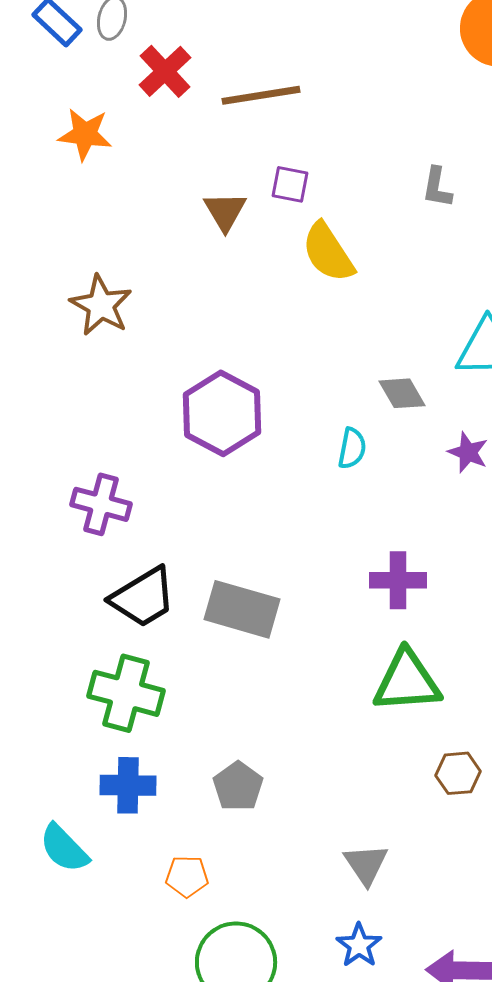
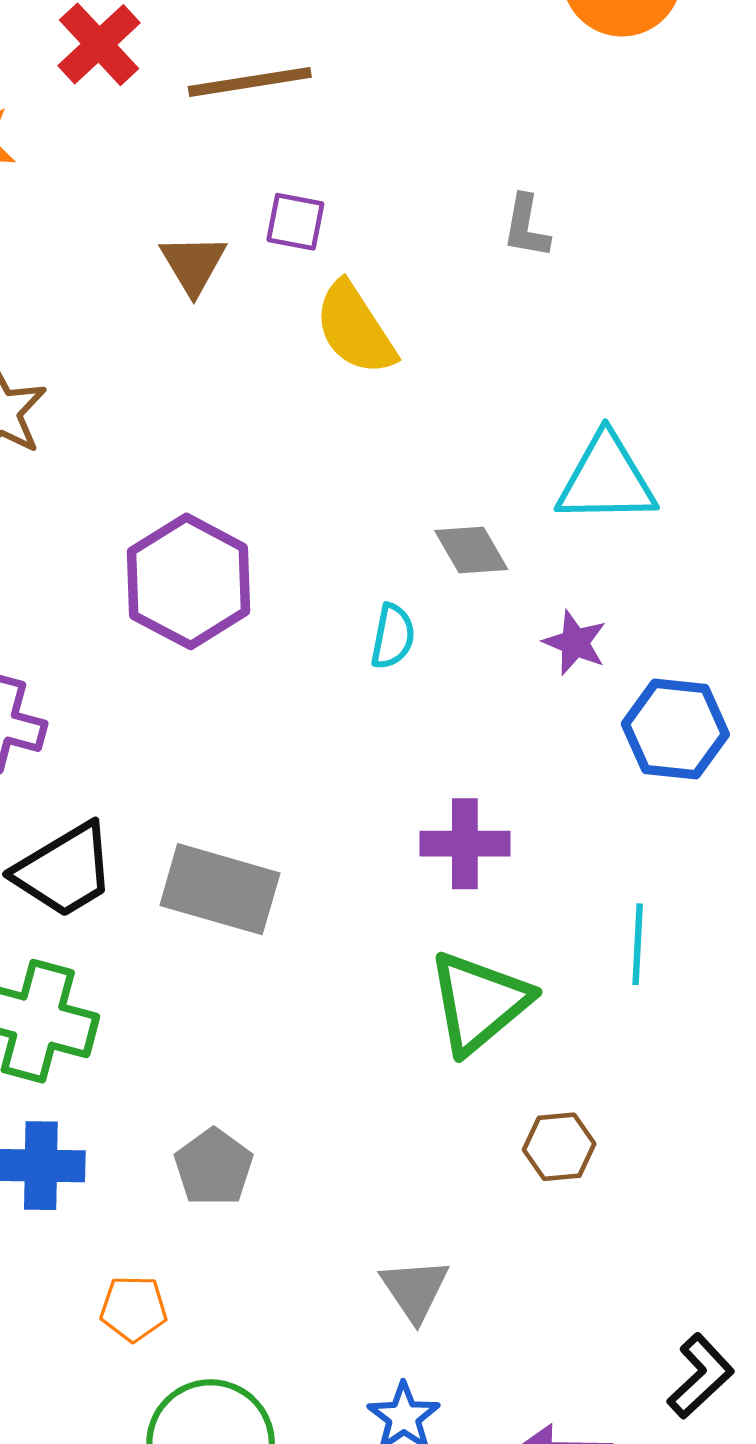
green triangle: (407, 681) -> (479, 1002), turned -36

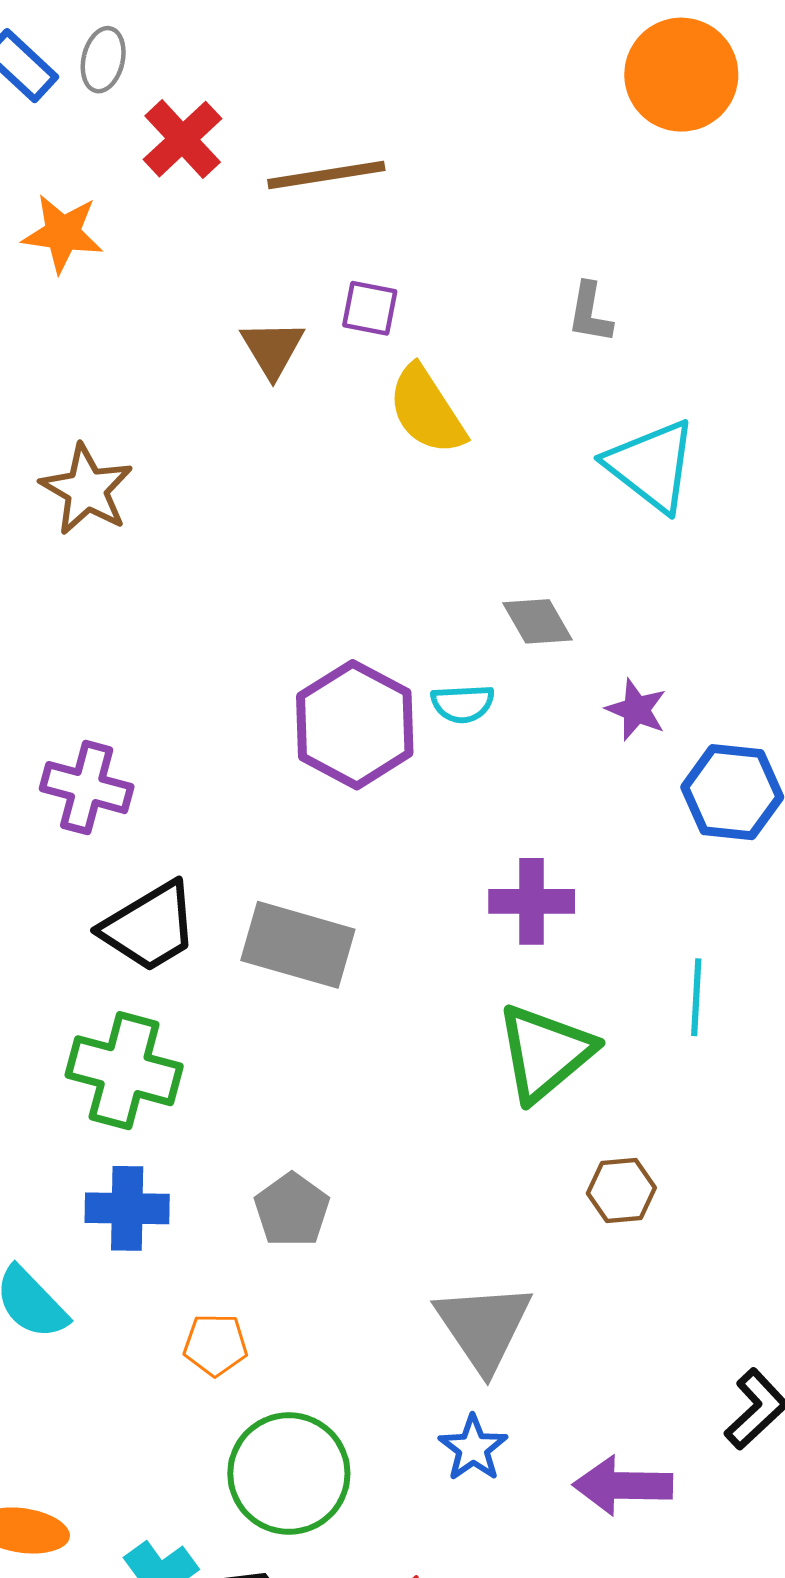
cyan triangle: (606, 479) -> (651, 466), moved, turned 39
purple hexagon: (189, 581) -> (355, 725), moved
cyan semicircle: (393, 636) -> (463, 704), turned 76
gray triangle: (415, 1290) -> (484, 1327), size x1.5

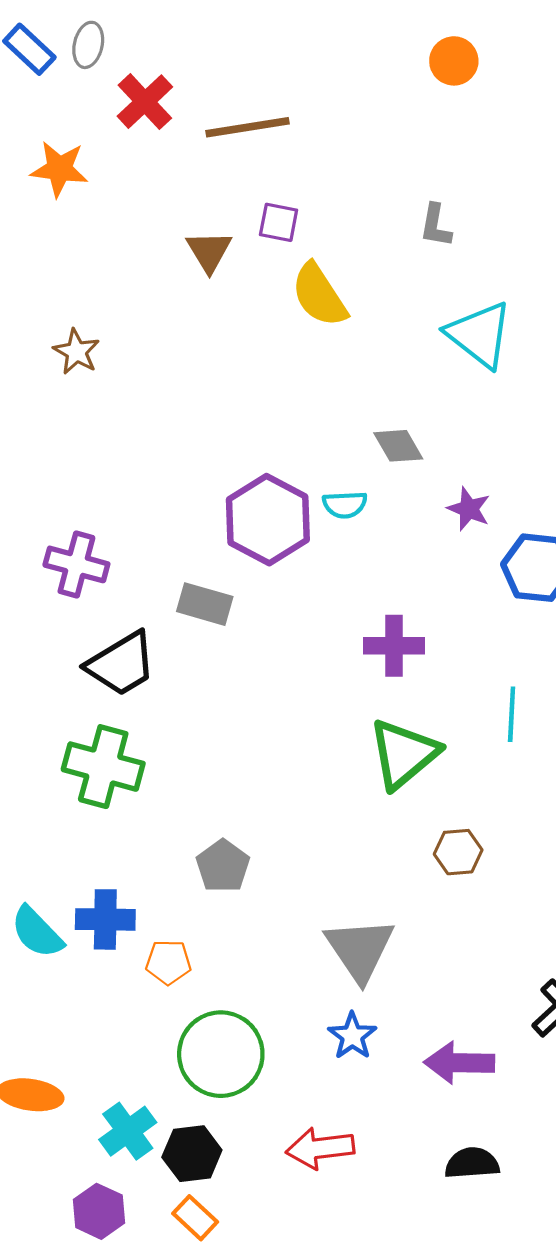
orange circle: (681, 75) -> (454, 61), moved, size x0.6
brown star: (87, 489) -> (76, 352), size x0.7
gray rectangle: (298, 945) -> (205, 604), moved, size x0.7
blue cross: (127, 1208) -> (105, 919), moved

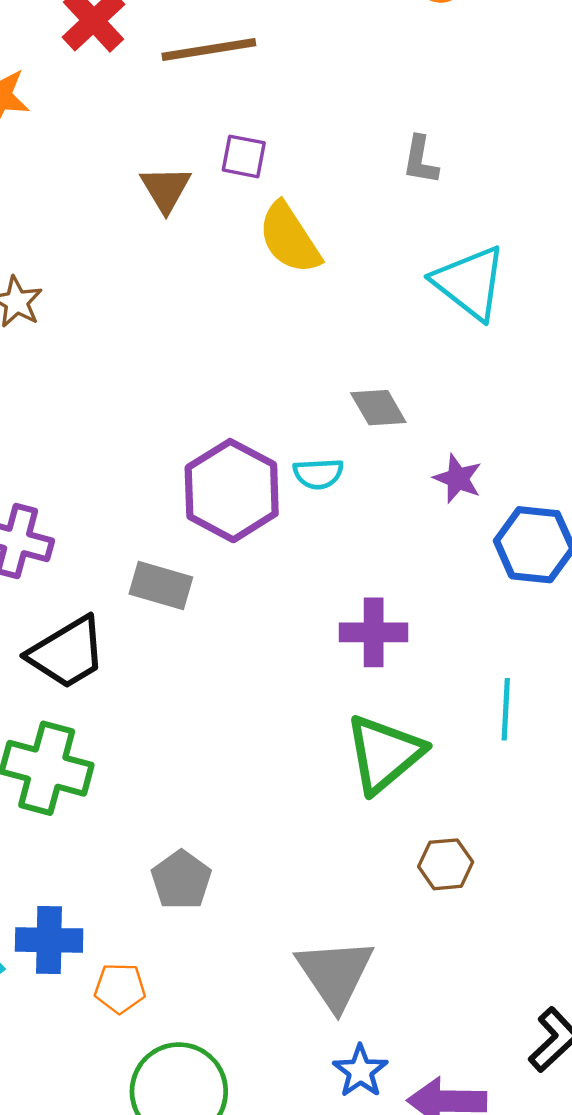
blue star: (352, 1036) -> (360, 1071), moved

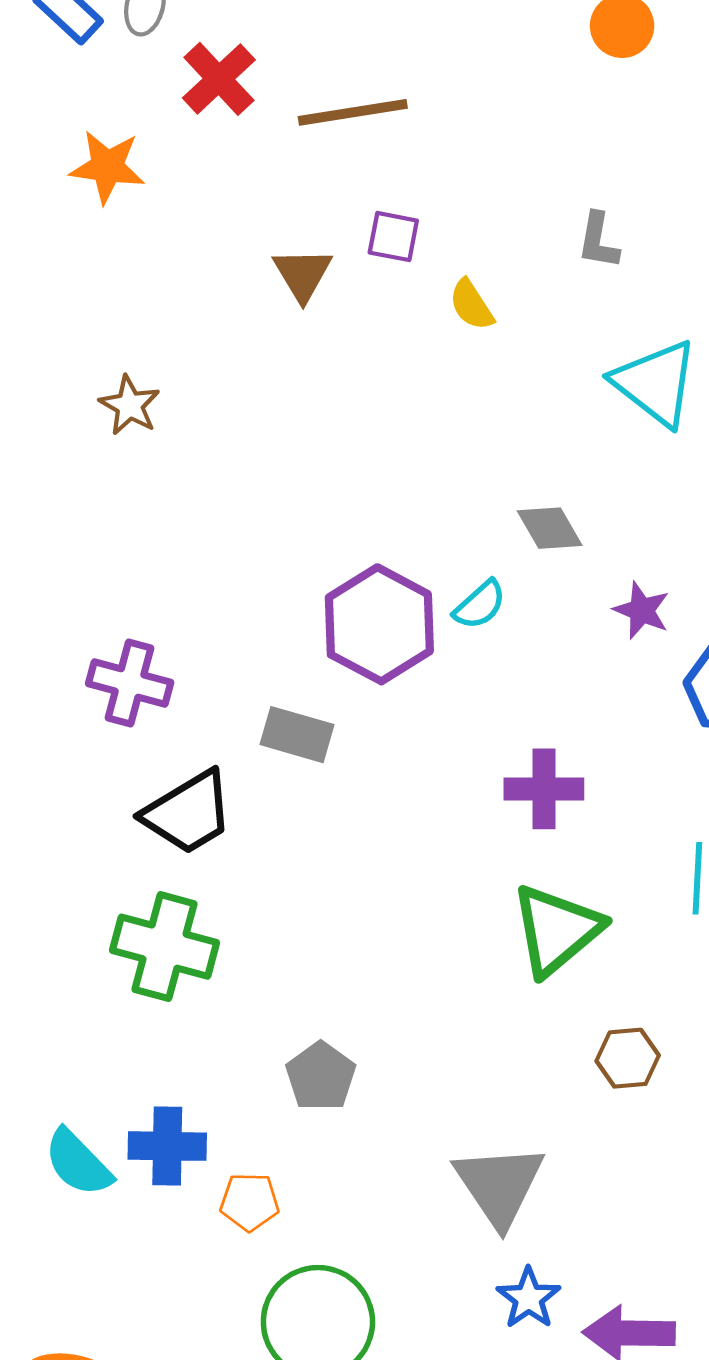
yellow semicircle: (289, 238) -> (471, 305), moved, size x0.6
cyan semicircle: (318, 474) -> (480, 605), turned -39

